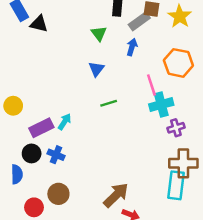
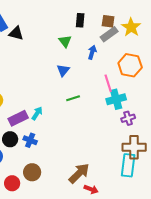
gray rectangle: (139, 21) -> (109, 34), moved

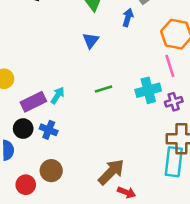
pink line: (108, 83) -> (170, 66), moved
green line: (73, 98) -> (104, 89), moved
cyan cross: (116, 99) -> (148, 90), moved

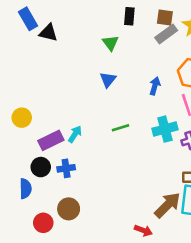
blue arrow: (128, 18) -> (155, 86), moved
blue cross: (49, 130) -> (66, 168), turned -30
brown arrow: (111, 172) -> (167, 205), moved

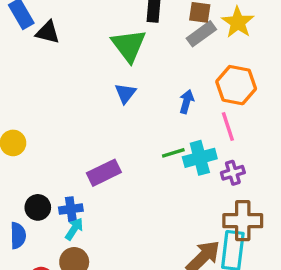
green triangle: (110, 43) -> (129, 45), size x1.6
green line: (121, 128) -> (173, 153), moved
cyan arrow: (75, 134) -> (74, 229), moved
purple rectangle: (51, 140) -> (104, 173), moved

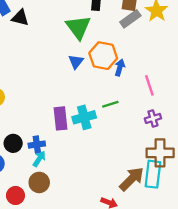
orange hexagon: (236, 85) -> (103, 56), moved
cyan cross: (200, 158) -> (84, 117), moved
purple rectangle: (104, 173) -> (61, 118), turned -70

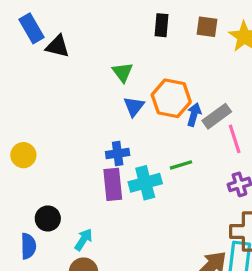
gray rectangle: (130, 19) -> (217, 116), moved
green triangle: (78, 27) -> (122, 72), moved, size x0.6
blue cross: (37, 145) -> (118, 154), moved

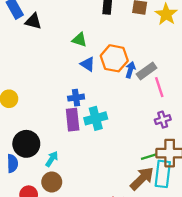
green triangle: (122, 72) -> (79, 40), turned -35
blue triangle: (134, 106) -> (88, 64), turned -35
green line: (181, 165) -> (149, 157), moved
black circle: (48, 218) -> (26, 144), size x1.5

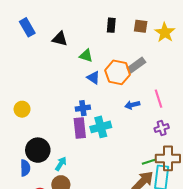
black triangle: (33, 21) -> (60, 39), moved
blue arrow: (130, 70) -> (132, 105), moved, turned -120
gray rectangle: (147, 71) -> (136, 65), moved

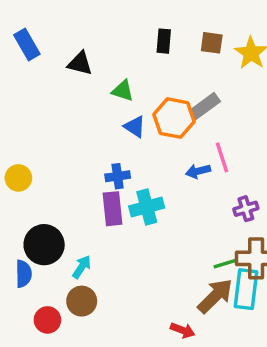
pink line: (158, 99) -> (222, 157), moved

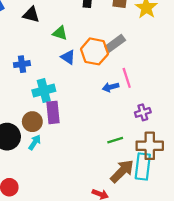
blue cross: (118, 176) -> (22, 64), moved
cyan cross: (147, 207) -> (44, 91), moved
green line: (225, 263) -> (115, 140), moved
cyan arrow: (82, 267) -> (35, 142), moved
brown circle: (82, 301) -> (32, 122), moved

